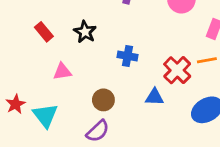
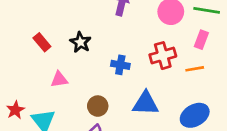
red cross: (177, 70) -> (163, 56), moved, turned 30
blue triangle: (154, 97) -> (146, 103), size x1.5

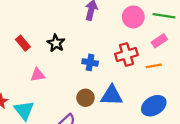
pink rectangle: (201, 40) -> (159, 41), turned 35
brown circle: (98, 106) -> (85, 98), moved

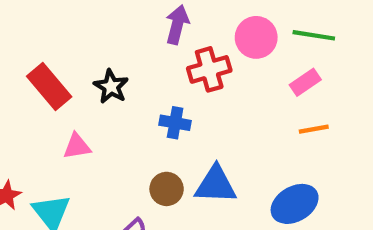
red rectangle: (23, 43) -> (49, 87), size x1.5
red cross: (126, 54) -> (209, 69), moved
orange line: (154, 66) -> (314, 129), moved

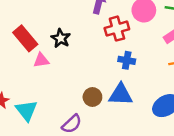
blue cross: (175, 123) -> (127, 60), moved
pink triangle: (77, 146) -> (41, 60), moved

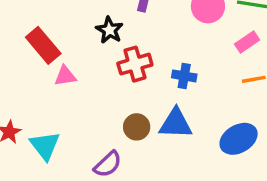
red cross: (117, 29) -> (135, 64), moved
black star: (61, 38) -> (109, 30), moved

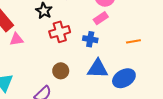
pink rectangle: (247, 42) -> (101, 18), moved
blue triangle: (176, 124) -> (98, 69), moved

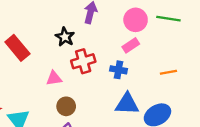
pink triangle: (16, 39) -> (54, 78), moved
brown circle: (61, 71) -> (66, 106), moved

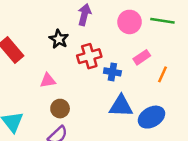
pink rectangle: (131, 45) -> (142, 57), moved
red cross: (83, 61) -> (89, 56), moved
orange line: (168, 72) -> (162, 74), turned -56

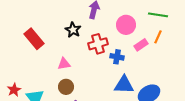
pink circle: (130, 22) -> (126, 25), moved
orange line: (162, 74) -> (158, 37), moved
brown circle: (60, 109) -> (66, 87), moved

